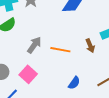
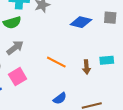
gray arrow: (34, 45) -> (15, 48), moved

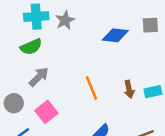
cyan rectangle: (107, 60) -> (153, 92), moved
orange line: (56, 62) -> (91, 88), turned 48

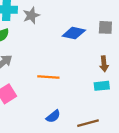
orange line: (91, 88) -> (48, 77), turned -70
brown arrow: (129, 89) -> (104, 64), moved

